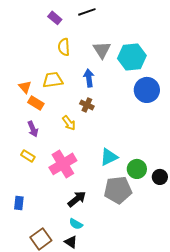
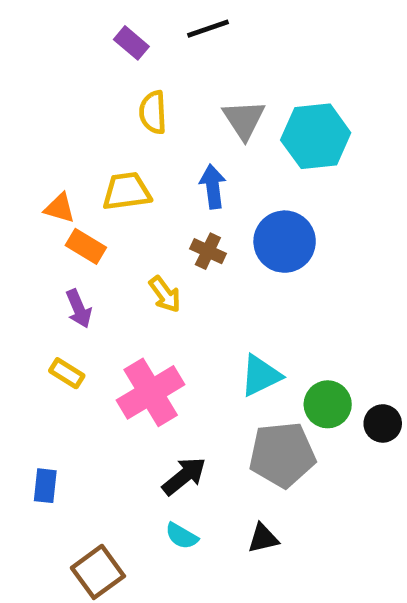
orange triangle: (25, 87) -> (60, 208), turned -32
blue circle: (147, 90) -> (285, 242), moved
black triangle: (71, 242) -> (263, 538), moved, turned -48

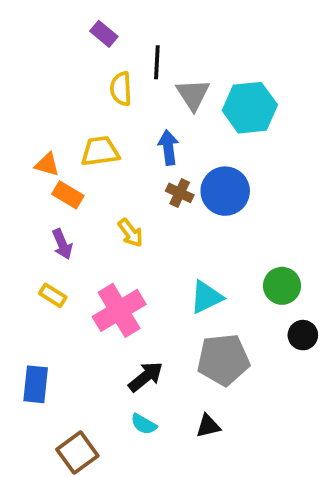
black line: (208, 29) -> (157, 62), moved, turned -68
brown cross: (208, 251) -> (180, 193), moved
green circle: (328, 404) -> (282, 286), moved
blue rectangle: (45, 486) -> (36, 384), size x1.4

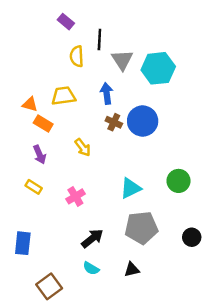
pink cross: (119, 310) -> (75, 196), size x0.6
black circle: (303, 335) -> (192, 237), moved

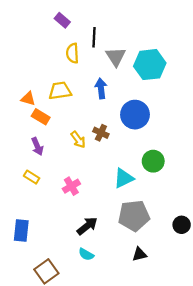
brown cross: (114, 122) -> (101, 133), moved
green circle: (179, 181) -> (153, 161), moved
black triangle: (132, 270) -> (140, 254), moved

